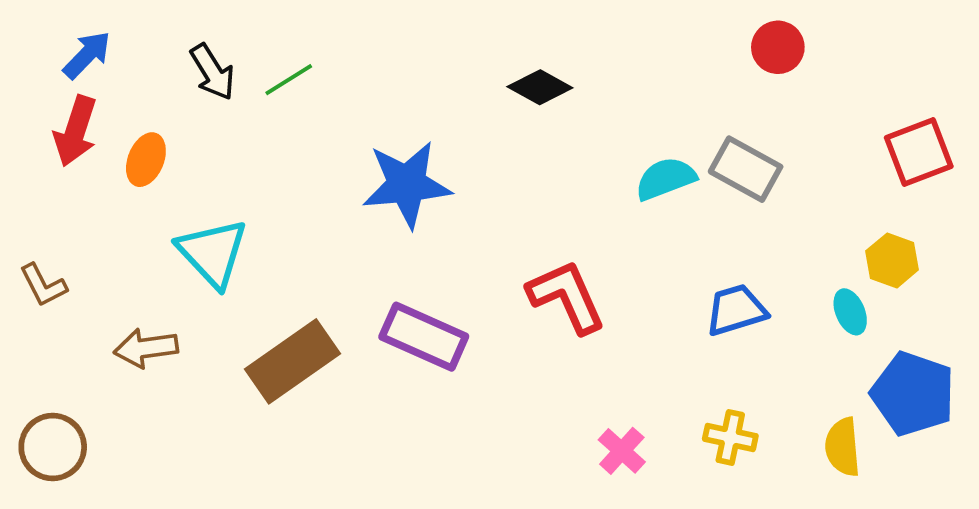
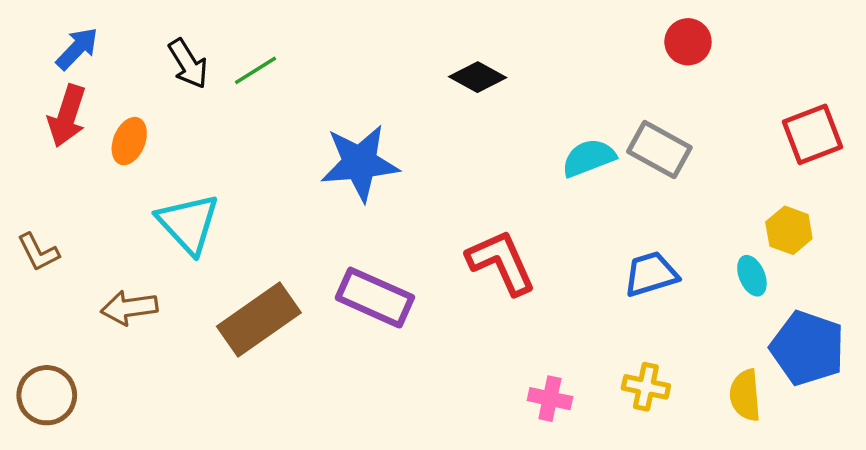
pink cross: (622, 451) -> (550, 399), turned -30

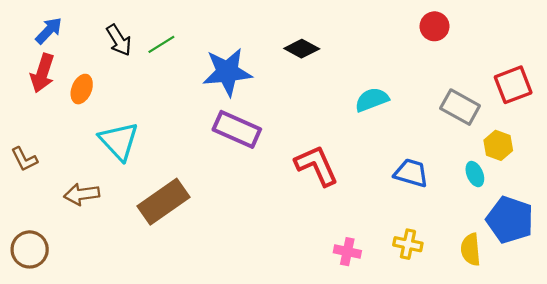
gray rectangle: (659, 150) -> (460, 107), moved
blue star: (360, 163) -> (227, 72), moved
blue trapezoid: (651, 274) -> (411, 173), turned 33
purple rectangle: (375, 298) -> (237, 129), moved

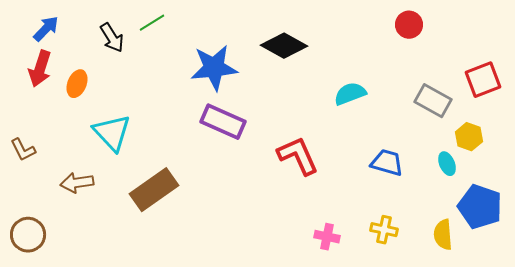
green line: (161, 44) -> (152, 23), moved
black diamond: (302, 49) -> (284, 46), size x1.4

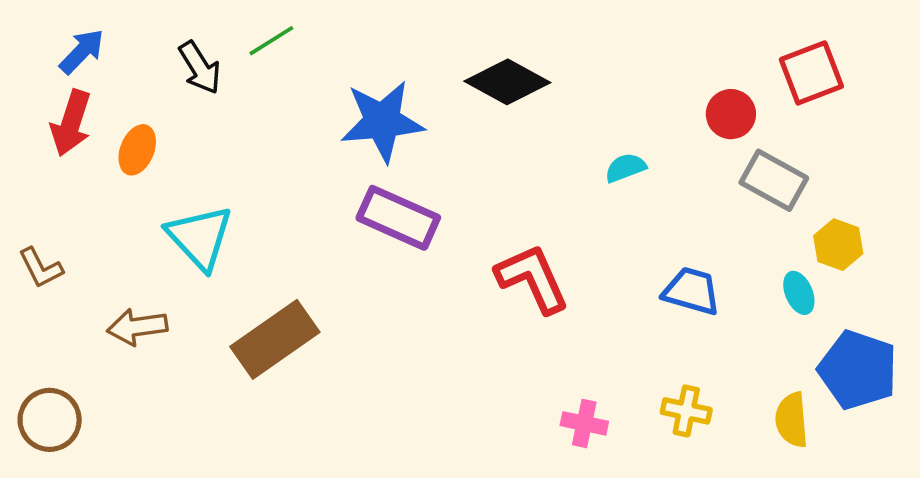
red circle: (409, 25) -> (731, 114), moved
red square: (483, 80) -> (811, 73), moved
cyan semicircle: (350, 94) -> (625, 168), size x0.7

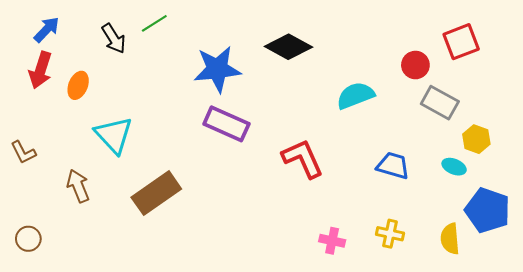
cyan semicircle: (625, 168) -> (355, 96), size x1.6
cyan ellipse: (799, 293) -> (454, 167), turned -45
brown arrow: (137, 327) -> (78, 186), turned 76
brown circle: (50, 420) -> (28, 239), size x0.7

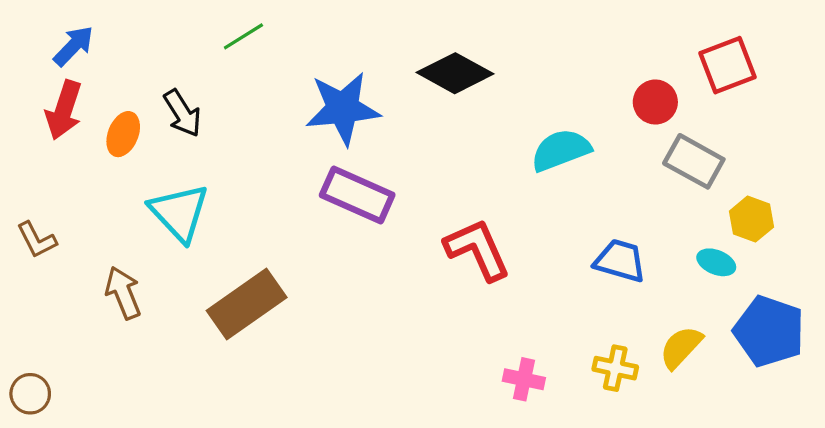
black arrow: (114, 39) -> (182, 113), moved
brown circle: (28, 239) -> (30, 394), moved
yellow semicircle: (450, 239) -> (681, 347), moved, turned 48

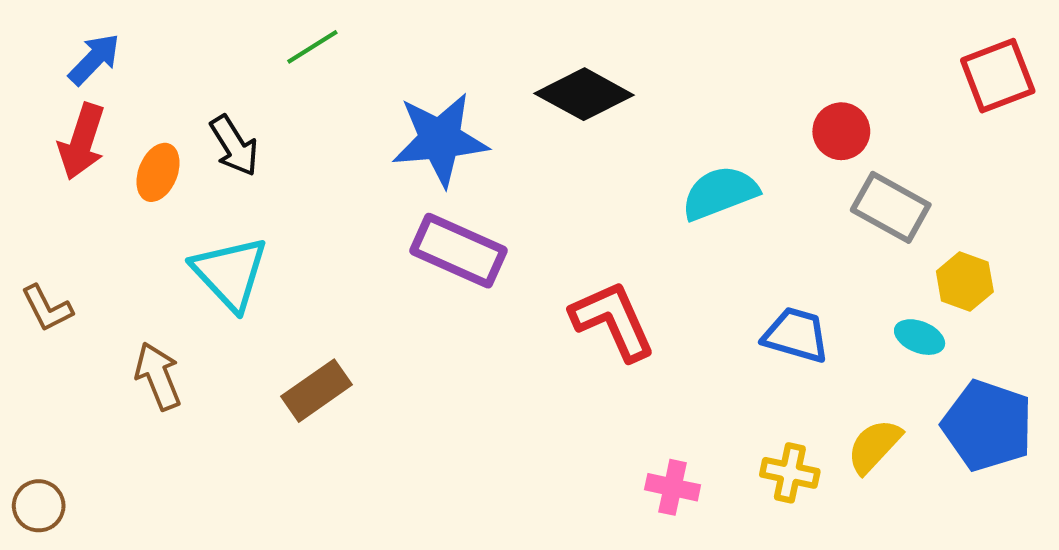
red square: (727, 65) -> (998, 76), moved
brown rectangle: (247, 304) -> (316, 391), size x0.7

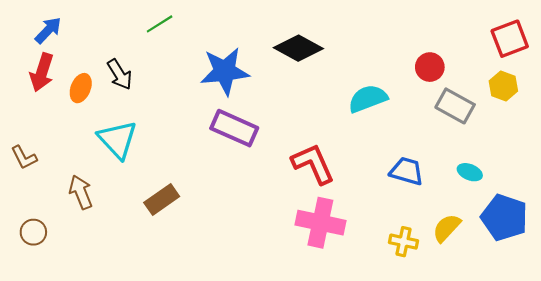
yellow hexagon: (965, 281) -> (503, 86), moved
pink cross: (673, 487) -> (320, 223), moved, size x1.8
brown circle: (39, 506) -> (33, 232), moved

